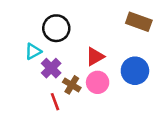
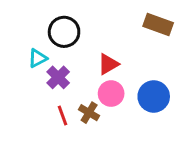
blue circle: (135, 71) -> (154, 96), moved
brown cross: (72, 85) -> (89, 113), moved

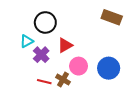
red triangle: (108, 64) -> (65, 45), moved
red line: (63, 116) -> (44, 82), turned -56

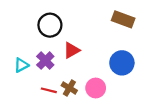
cyan triangle: (27, 41) -> (21, 65), moved
pink circle: (79, 66) -> (96, 88), moved
blue circle: (109, 68) -> (122, 63), moved

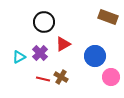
blue circle: (122, 63) -> (95, 56), moved
pink circle: (96, 88) -> (111, 77), moved

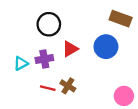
purple cross: (40, 53) -> (44, 59), turned 35
blue circle: (95, 56) -> (106, 47), moved
pink circle: (111, 77) -> (124, 96), moved

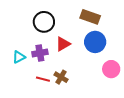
brown rectangle: (121, 19) -> (90, 17), moved
pink circle: (124, 96) -> (111, 69), moved

